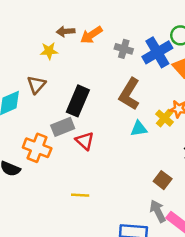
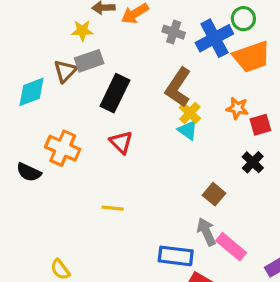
yellow cross: (164, 118) -> (190, 113), moved
gray rectangle: (63, 127) -> (89, 61), moved
cyan triangle: (139, 129) -> (188, 130), turned 42

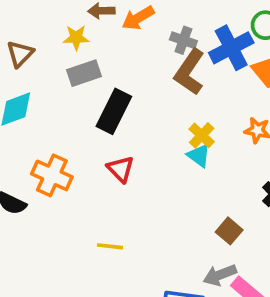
brown triangle: (65, 71) -> (20, 54), moved
brown L-shape: (178, 87) -> (189, 72), moved
gray arrow: (206, 232) -> (220, 275), turned -88

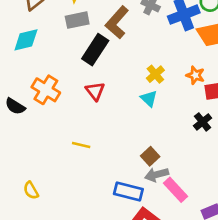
brown L-shape: (189, 72) -> (117, 22), moved
cyan triangle: (199, 156) -> (149, 98), moved
brown square: (229, 231) -> (150, 156), moved

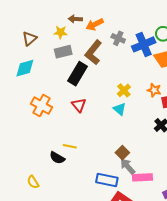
black semicircle: (15, 106) -> (57, 158), moved
gray arrow: (157, 175) -> (128, 166), turned 66
pink rectangle: (175, 190) -> (142, 177), turned -48

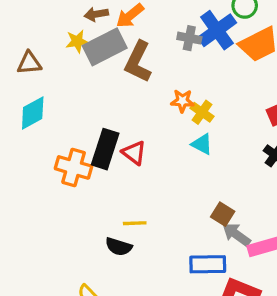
gray cross: (118, 38) -> (189, 38), moved
brown triangle: (30, 39) -> (29, 63), turned 49
gray rectangle: (63, 52) -> (105, 47), moved, size x1.4
black rectangle: (78, 74) -> (105, 149), moved
orange star: (154, 90) -> (182, 101), moved

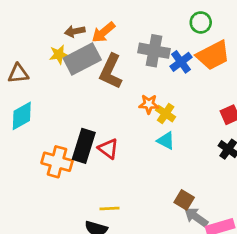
blue cross: (217, 30) -> (181, 62), moved, size x0.7
gray cross: (189, 38) -> (154, 51), size x1.5

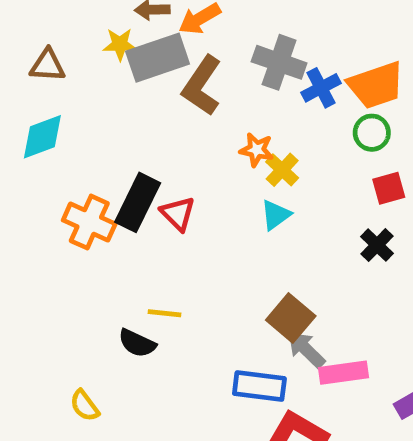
green circle: (201, 22) -> (372, 133), moved
cyan triangle: (166, 141) -> (276, 215), turned 48
brown square: (184, 200) -> (291, 318), size x1.4

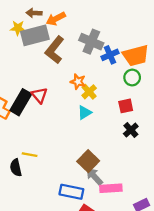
red square: (389, 188) -> (126, 106), moved
red triangle: (178, 214) -> (39, 95), moved
black semicircle: (137, 343) -> (16, 168), turned 48

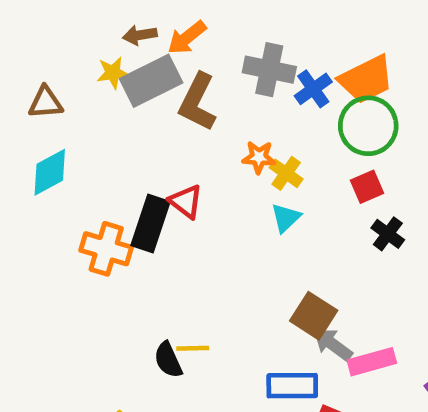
green circle: (132, 78) -> (368, 126), size x1.6
yellow line: (30, 155) -> (193, 348), moved

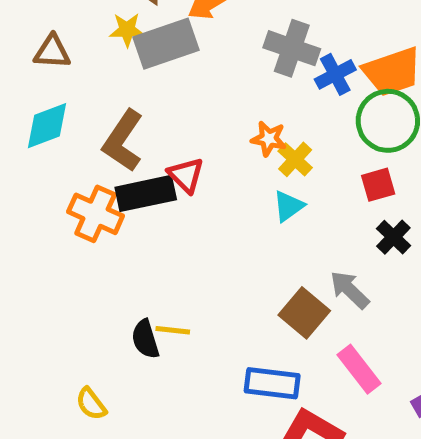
brown L-shape: (198, 102) -> (123, 141), moved
black rectangle: (151, 224) -> (146, 193), turned 52
gray arrow: (333, 344) -> (350, 290), moved
pink rectangle: (372, 362) -> (359, 369), turned 60

